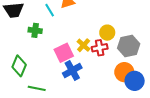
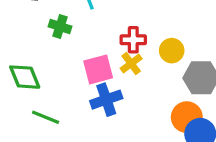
red cross: (100, 48) -> (133, 40), moved
green diamond: (19, 66) -> (25, 77), turned -55

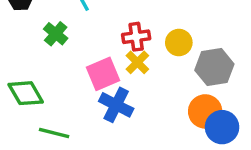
green cross: (60, 27) -> (56, 34), turned 30
blue cross: (106, 100) -> (116, 105), turned -36

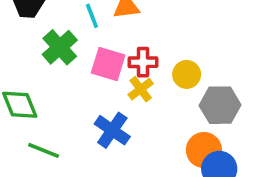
green cross: (56, 34) -> (60, 47), size x1.4
pink square: (103, 74) -> (108, 64), moved, turned 32

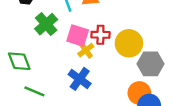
yellow circle: (187, 74) -> (129, 43), size x1.5
yellow cross: (141, 89) -> (86, 50), moved

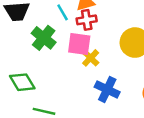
red cross: (100, 35) -> (87, 20), moved
blue cross: (80, 79) -> (107, 90), moved

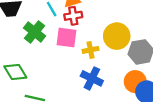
yellow cross: (91, 58) -> (91, 50), moved, turned 35

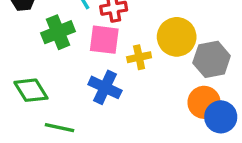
green cross: (35, 32) -> (58, 32), turned 30
blue cross: (92, 78) -> (105, 87), moved

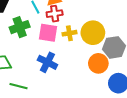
yellow cross: (139, 57) -> (69, 33), moved
orange circle: (204, 102) -> (98, 63), moved

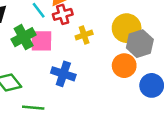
pink square: (48, 33) -> (41, 41), moved
yellow circle: (93, 33) -> (127, 28), moved

